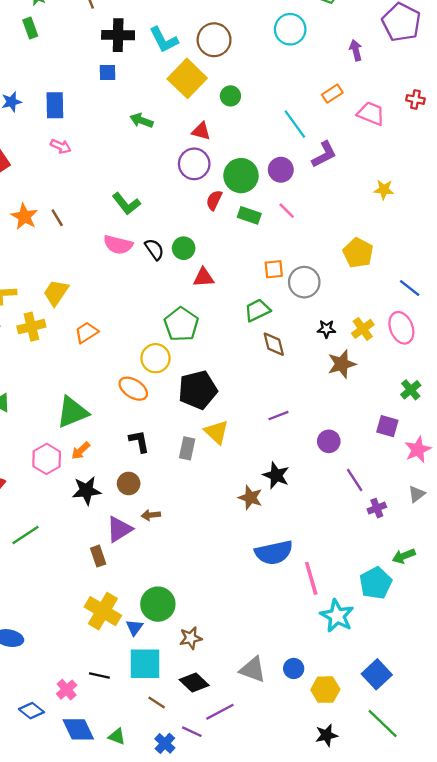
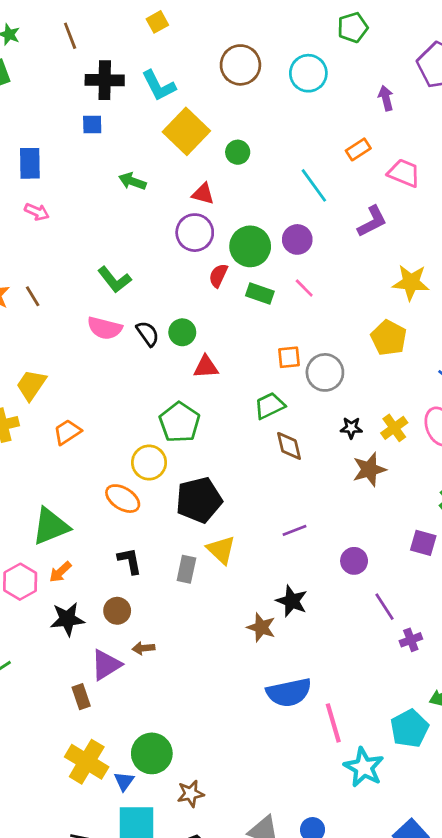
brown circle: (214, 40) -> (240, 65), moved
purple L-shape: (324, 154) -> (372, 221), moved
yellow star: (384, 190) -> (411, 282), moved, size x1.5

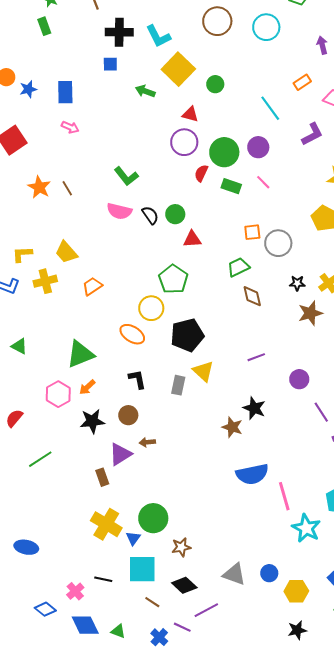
green arrow: (132, 181) -> (145, 91), moved
yellow trapezoid: (31, 385) -> (66, 252), turned -75

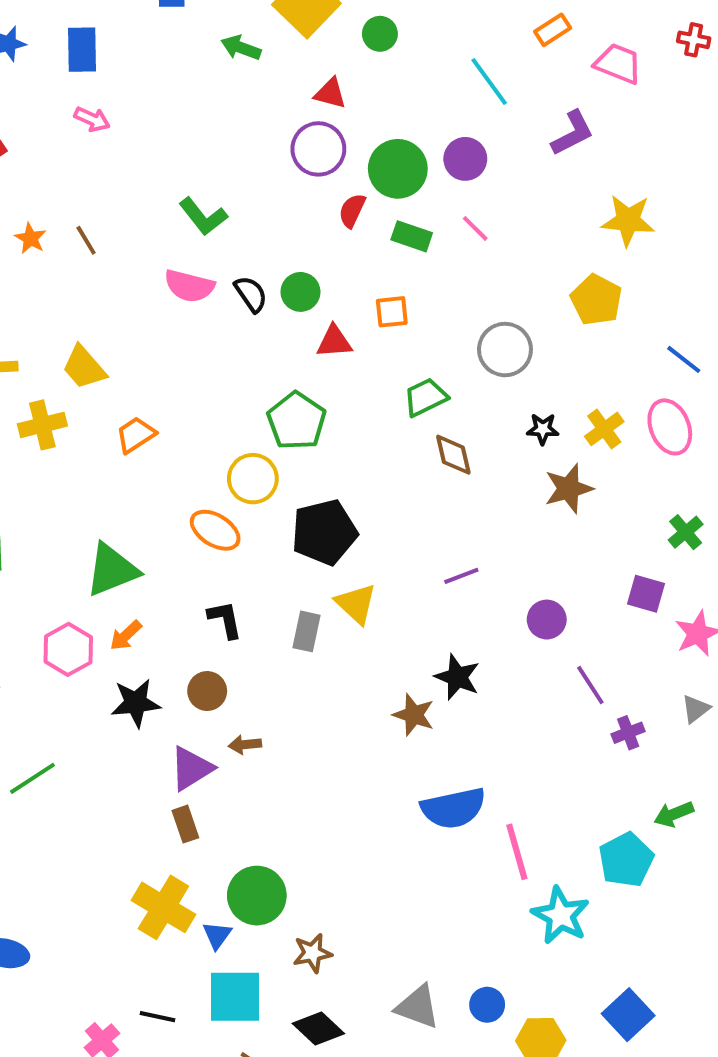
orange star: (39, 187) -> (30, 238), size x0.7
orange square: (252, 232) -> (392, 312), moved
brown rectangle: (102, 477) -> (185, 824), moved

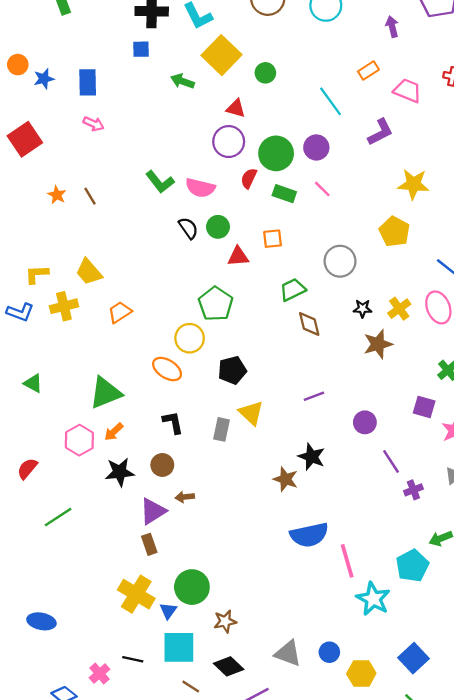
pink semicircle: (189, 286) -> (200, 188), moved
black pentagon: (324, 532) -> (232, 370), size x0.7

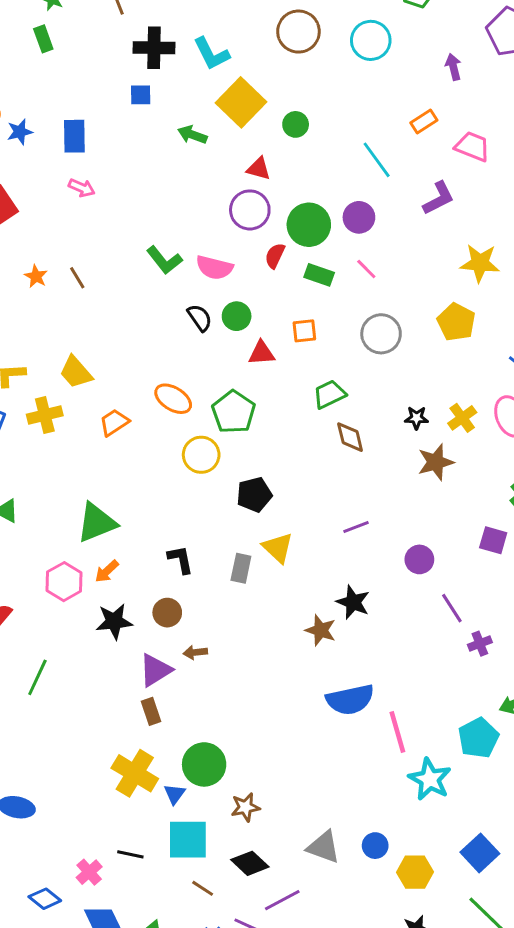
gray circle: (340, 261) -> (381, 334), moved
orange ellipse: (167, 369) -> (173, 399), moved
green line: (58, 517) -> (37, 677), turned -32

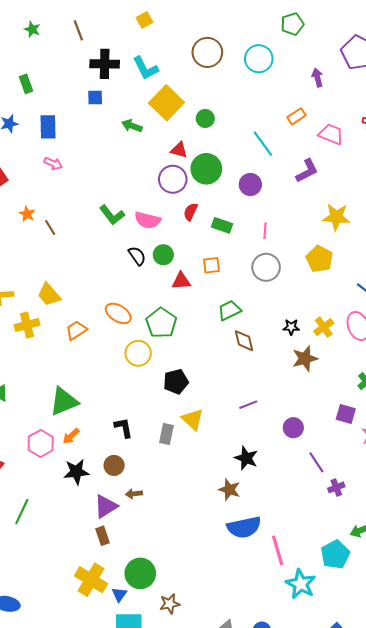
green rectangle: (43, 39) -> (26, 84), moved
green circle: (309, 225) -> (206, 169), moved
pink line: (366, 269) -> (265, 231), moved, turned 49
orange star: (36, 276) -> (27, 214), moved
brown star: (321, 630) -> (229, 490), moved

